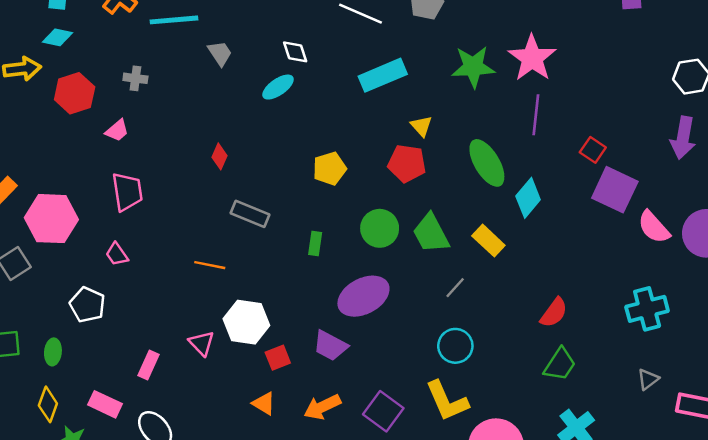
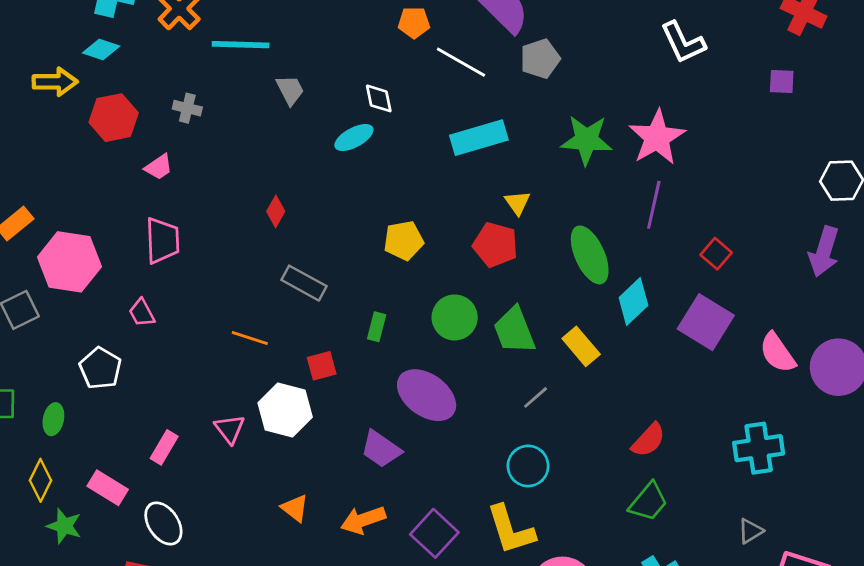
purple square: (615, 190) -> (706, 322), moved
purple ellipse: (363, 296) -> (427, 395), turned 57
red square: (278, 358) -> (322, 366), moved

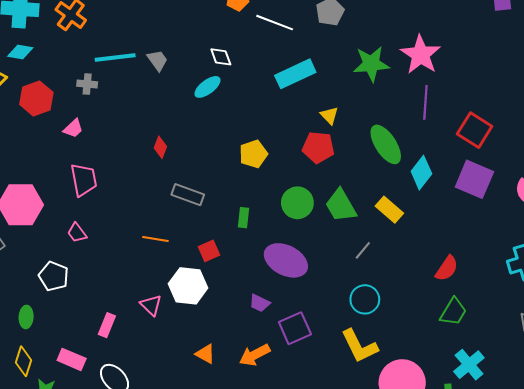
cyan line: (241, 45) -> (115, 58), moved
red square: (716, 254) -> (475, 130), size x1.6
purple trapezoid: (381, 449) -> (260, 303), size x0.7
purple square: (434, 533) -> (295, 328), moved, turned 32

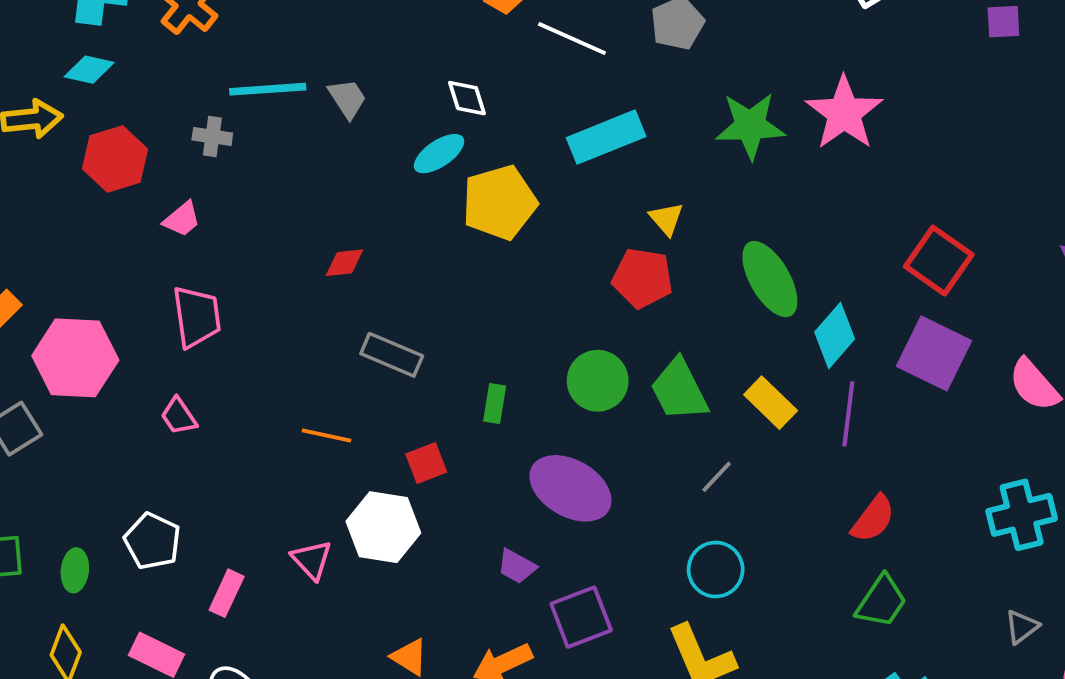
purple line: (425, 102) -> (848, 414), moved
red diamond: (160, 147) -> (344, 263), turned 60
yellow pentagon: (253, 154) -> (500, 203), moved, size x1.4
white pentagon: (54, 276) -> (152, 541), moved

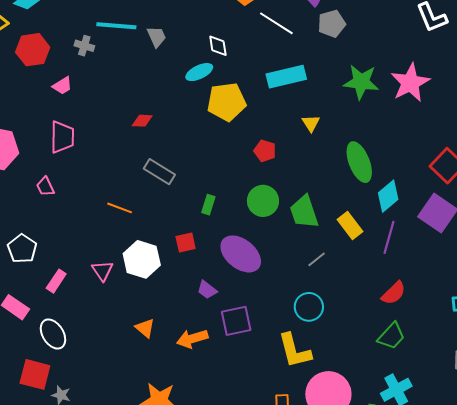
red pentagon: (642, 278) -> (265, 151), moved, size x0.7
red square: (426, 463) -> (186, 243), moved

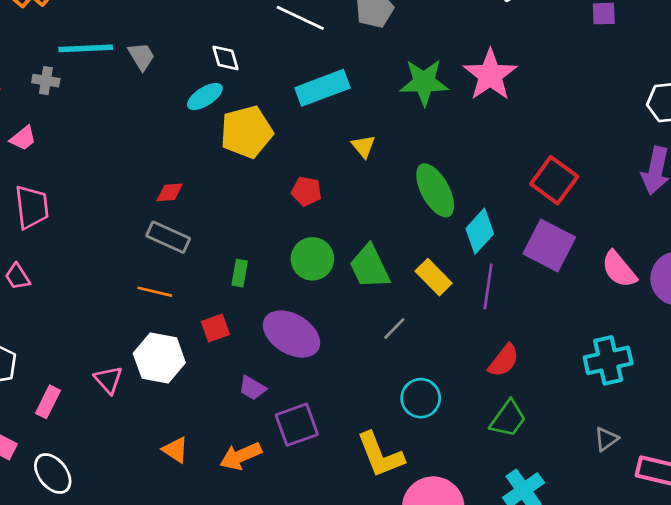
red diamond: (142, 121) -> (170, 192), moved
orange line: (120, 208) -> (155, 292), moved
cyan circle: (309, 307) -> (421, 398), moved

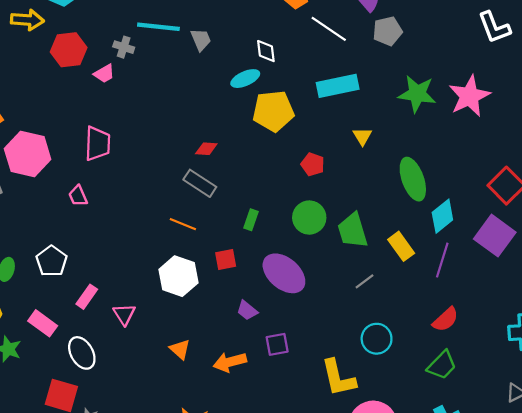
pink trapezoid: (23, 138) -> (104, 74), moved
pink triangle: (108, 380) -> (124, 314), moved
purple square: (297, 425) -> (277, 344), size x0.7

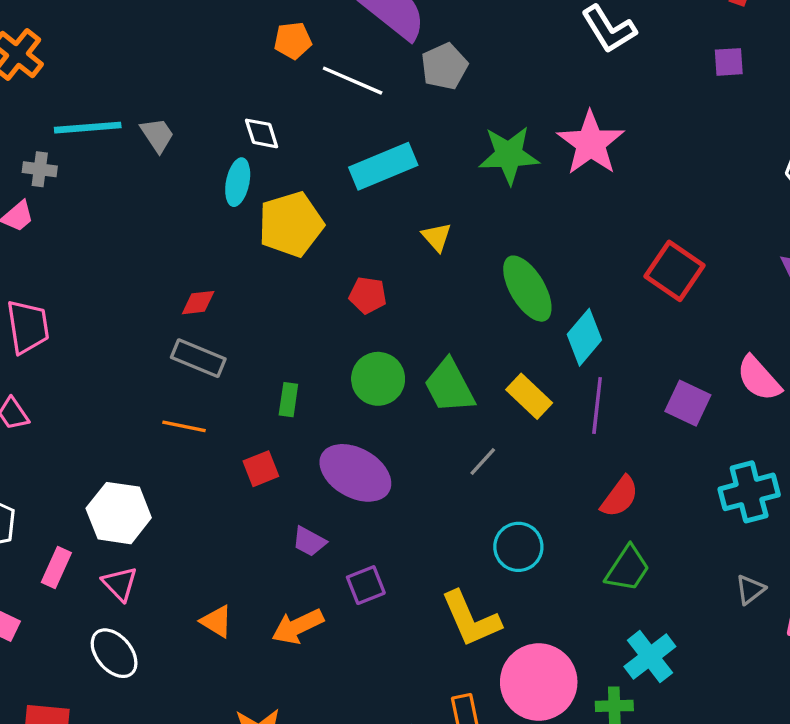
cyan ellipse: (245, 79) -> (238, 182), turned -44
purple square: (495, 236) -> (688, 403), moved, size x0.7
white hexagon: (178, 276) -> (119, 513), moved
white ellipse: (82, 353) -> (114, 653), moved

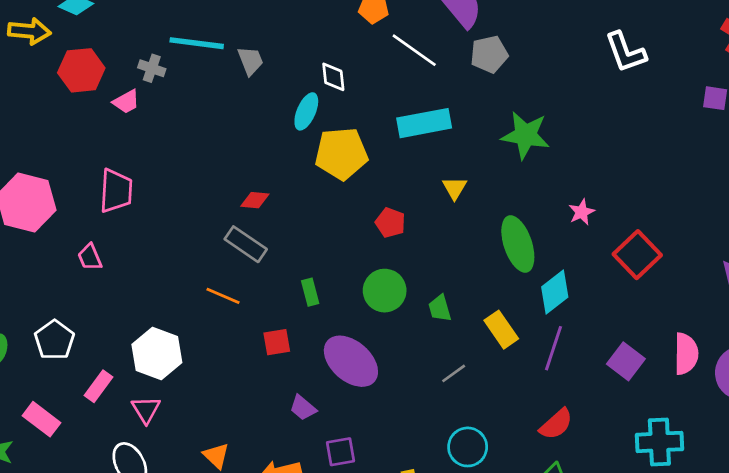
pink star: (591, 143) -> (582, 212), moved, size x0.5
pink semicircle: (759, 378) -> (686, 354), turned -150
green trapezoid: (449, 386) -> (440, 308), size x0.6
green rectangle: (288, 400) -> (310, 292), turned -35

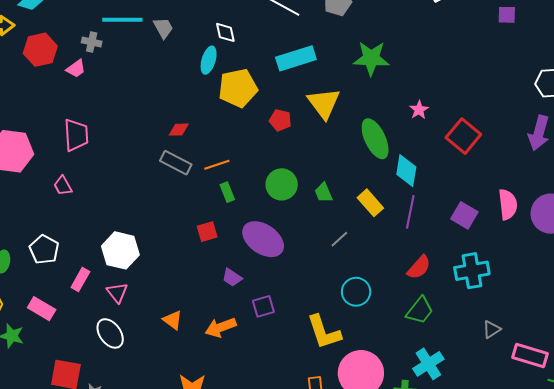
yellow triangle: (455, 188) -> (324, 103), size x1.8
red pentagon: (390, 223) -> (280, 120), moved
cyan diamond: (555, 292) -> (406, 171), turned -36
orange line: (223, 296) -> (217, 165), moved, turned -35
cyan cross: (659, 442) -> (472, 271), moved

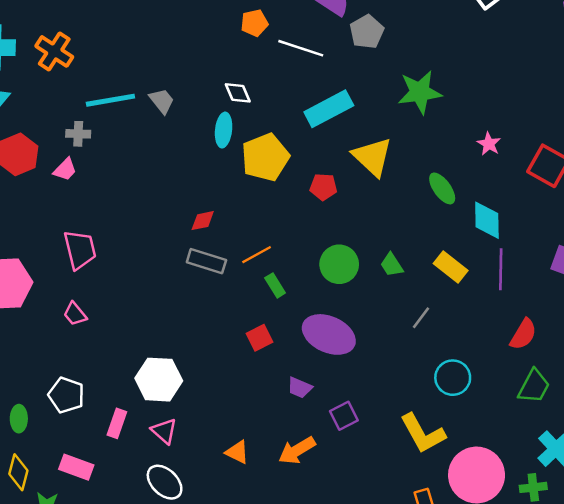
green ellipse: (375, 139) -> (442, 188), size x0.7

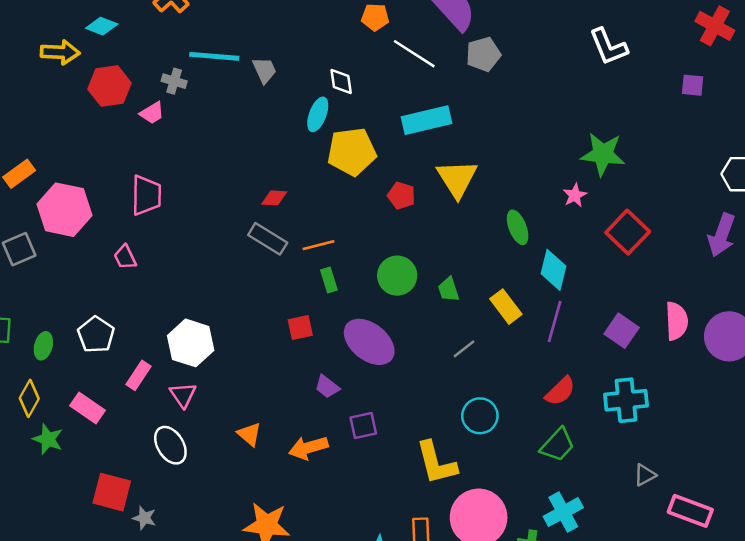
green star: (420, 92) -> (603, 154), moved

